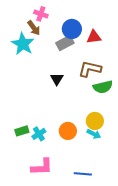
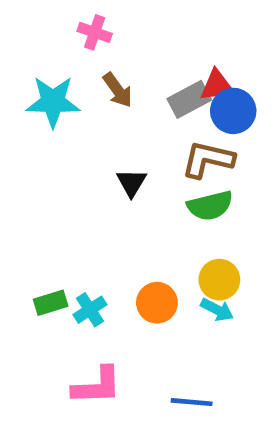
brown arrow: (34, 28) -> (118, 90), moved
blue circle: (72, 29) -> (233, 111), moved
gray rectangle: (65, 43) -> (189, 99), moved
cyan star: (23, 44) -> (53, 102), turned -30
green semicircle: (103, 87) -> (210, 206), moved

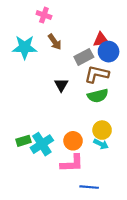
gray rectangle: (189, 99) -> (84, 57), moved
cyan cross: (90, 310) -> (42, 144), size x1.5
pink L-shape: (97, 386) -> (72, 163), moved

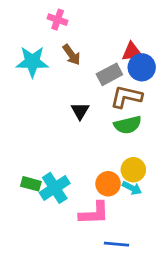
green rectangle: (24, 141) -> (31, 184), turned 32
orange circle: (73, 141) -> (108, 184), moved

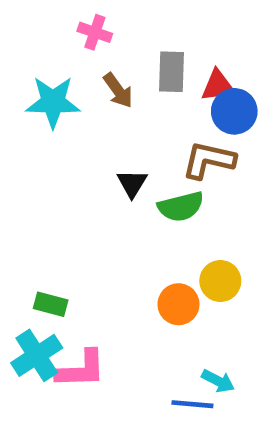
gray rectangle: (109, 74) -> (172, 72), moved, turned -60
green semicircle: (128, 125) -> (181, 207), moved
cyan cross: (55, 188) -> (37, 355), moved
cyan arrow: (132, 188) -> (218, 381), moved
pink L-shape: (94, 213) -> (81, 369), moved

